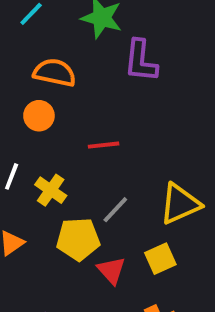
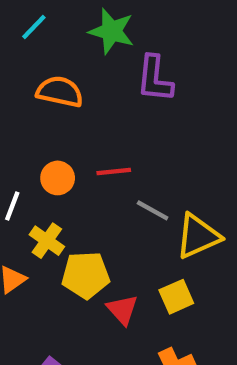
orange circle: (39, 116) -> (58, 178), moved
yellow cross: (51, 190) -> (47, 241), moved
gray line: (115, 210) -> (153, 210), moved, turned 76

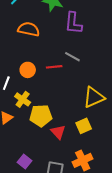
gray line: (153, 210) -> (72, 57), moved

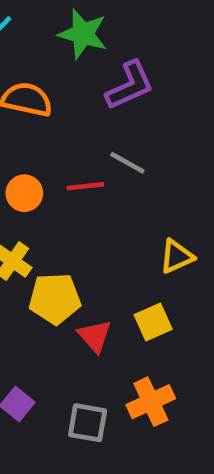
purple L-shape: (73, 23) -> (130, 85), turned -120
yellow triangle: (94, 97) -> (177, 256), size x0.7

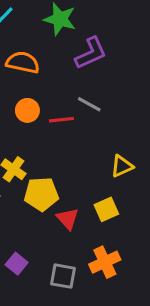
orange circle: (24, 193) -> (27, 110), moved

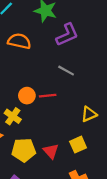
orange circle: (27, 110) -> (27, 96), moved
red line: (61, 120) -> (48, 96), moved
yellow pentagon: (41, 194) -> (24, 150), moved

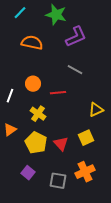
orange circle: (27, 96) -> (33, 84), moved
yellow cross: (13, 116) -> (38, 114), moved
yellow pentagon: (24, 150) -> (36, 143), turned 30

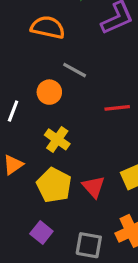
gray line: (75, 70) -> (75, 70), moved
red line: (58, 93) -> (117, 108), moved

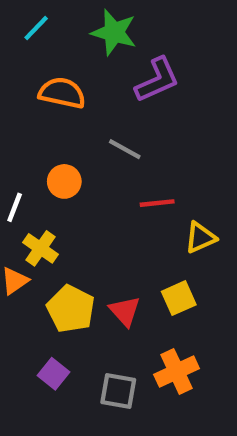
gray line: (75, 70) -> (125, 149), moved
yellow cross: (57, 139) -> (40, 248), moved

